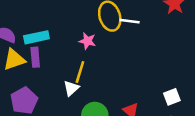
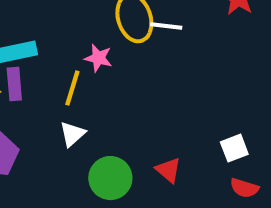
yellow line: (80, 72) -> (72, 88), moved

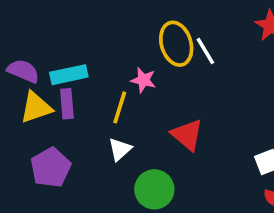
white line: (166, 26) -> (205, 51), turned 52
red triangle: (168, 170) -> (187, 135), moved, size x1.4

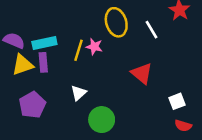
white line: (205, 51) -> (151, 30), moved
yellow line: (120, 107) -> (79, 50), moved
red triangle: (187, 135) -> (142, 73), moved

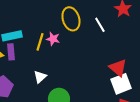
red triangle: (142, 73) -> (118, 68), moved
white square: (177, 101) -> (121, 84), size x1.5

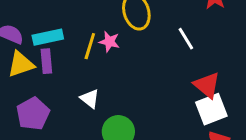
white line: (100, 25) -> (186, 39), moved
white triangle: (40, 77) -> (90, 99), turned -40

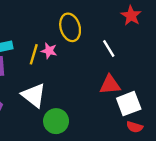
red triangle: (207, 85) -> (110, 85), moved, turned -45
white triangle: (90, 99) -> (34, 95), size x1.6

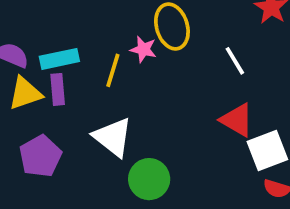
pink star: (49, 51) -> (143, 49), moved
red triangle: (110, 85) -> (237, 120), turned 35

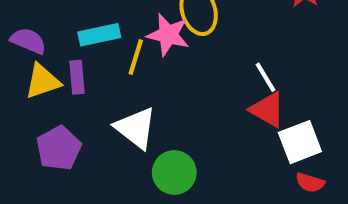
pink star: (143, 49) -> (168, 35), size x1.5
cyan rectangle: (59, 59) -> (99, 35), moved
white line: (235, 61) -> (265, 77), moved

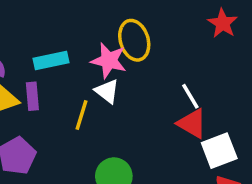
yellow line: (136, 57) -> (82, 115), moved
white triangle: (136, 128) -> (107, 91), moved, size x0.7

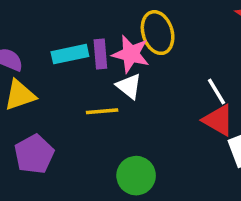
purple rectangle: (32, 96) -> (100, 54), moved
yellow line: (82, 115) -> (102, 111), turned 68

